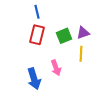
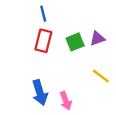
yellow line: (81, 54) -> (101, 76), moved, turned -56
pink arrow: (56, 68) -> (66, 101), moved

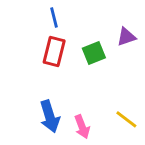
purple triangle: (97, 38) -> (126, 37), moved
yellow line: (101, 76) -> (126, 119), moved

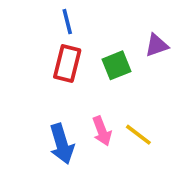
yellow line: (126, 119) -> (138, 135), moved
pink arrow: (82, 127) -> (102, 131), moved

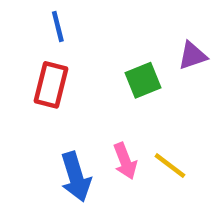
blue line: (67, 22) -> (58, 26), moved
red rectangle: (67, 64) -> (51, 85), moved

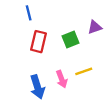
red rectangle: (51, 85) -> (38, 42), moved
yellow line: (170, 166) -> (84, 71), moved, turned -56

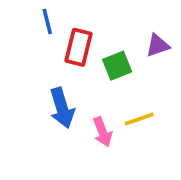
red rectangle: (38, 42) -> (79, 47), moved
blue arrow: (37, 87) -> (62, 108), moved

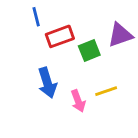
purple triangle: (158, 45) -> (120, 35), size x1.4
red rectangle: (79, 47) -> (60, 36), turned 56

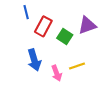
red rectangle: (60, 36) -> (43, 26), turned -42
green square: (89, 50) -> (65, 37), turned -35

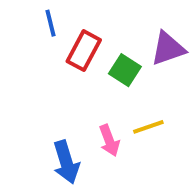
blue arrow: (34, 60) -> (66, 162), moved

